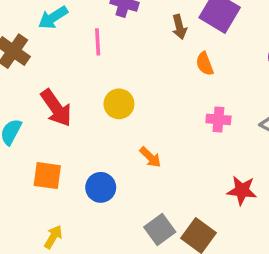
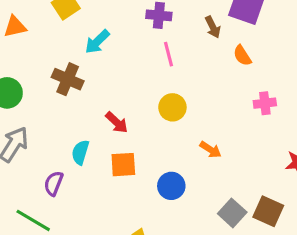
pink line: (98, 42) -> (168, 54), moved
red arrow: (56, 108) -> (117, 122), size x0.7
orange square: (47, 176) -> (123, 165), moved

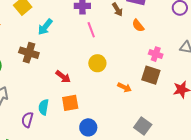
pink cross: (265, 103) -> (156, 54), turned 32
cyan semicircle: (80, 152) -> (44, 107), moved
blue circle: (171, 186) -> (88, 127), moved
brown square: (268, 211) -> (151, 75), moved

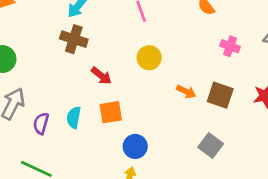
brown cross: (29, 53) -> (74, 39), moved
brown square: (151, 75) -> (220, 95), moved
purple semicircle: (27, 120) -> (41, 123), moved

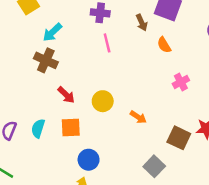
pink cross: (230, 46) -> (181, 82), turned 35
yellow circle: (149, 58) -> (103, 101), moved
brown square: (220, 95) -> (179, 138), moved

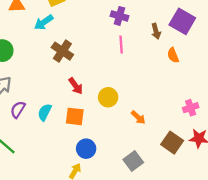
cyan arrow: (52, 32) -> (44, 22), moved
pink cross: (181, 82) -> (191, 108), moved
gray square: (154, 166) -> (133, 161), moved

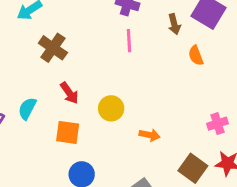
cyan semicircle: (45, 112) -> (27, 108), moved
orange arrow: (138, 117) -> (150, 135), turned -32

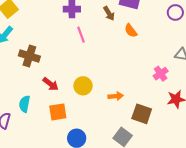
brown square: (193, 168) -> (142, 114), moved

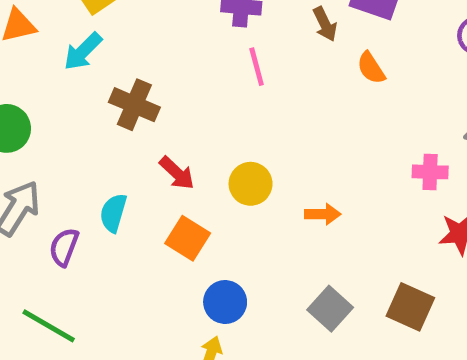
pink cross: (161, 74) -> (430, 172), turned 32
orange square: (58, 112) -> (188, 238), turned 36
brown square: (142, 114) -> (410, 307), moved

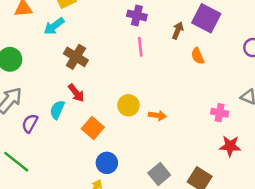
brown arrow: (325, 24) -> (178, 30), turned -140
red arrow: (177, 173) -> (76, 93), moved
orange arrow: (323, 214) -> (157, 115), moved

